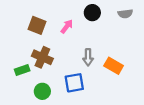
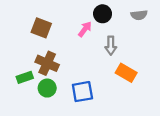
pink arrow: (67, 26) -> (85, 29), moved
gray arrow: (88, 57) -> (111, 46), moved
green circle: (42, 91) -> (47, 88), moved

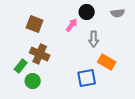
green rectangle: (25, 77) -> (21, 66), turned -32
green circle: (47, 88) -> (33, 81), moved
blue square: (82, 92) -> (87, 78), moved

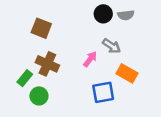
gray semicircle: (118, 13) -> (126, 15), moved
pink arrow: (72, 25) -> (90, 59), moved
gray arrow: (94, 39) -> (112, 46), turned -56

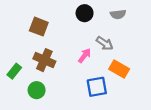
black circle: (103, 14) -> (85, 13), moved
green rectangle: (25, 78) -> (14, 71), moved

